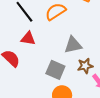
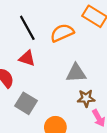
gray square: (55, 70) -> (26, 103), moved

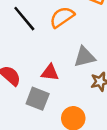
red triangle: (27, 58) -> (50, 73), moved

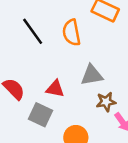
orange semicircle: (62, 17) -> (72, 33), turned -70

